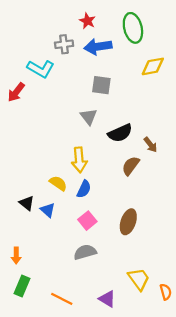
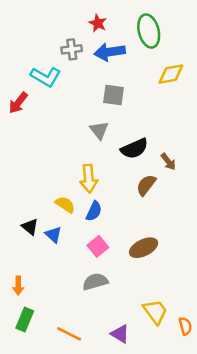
brown ellipse: (128, 222) -> (144, 248), turned 45

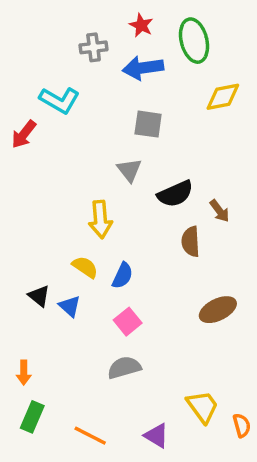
red star: (98, 23) -> (141, 25), moved
gray cross: (72, 49) -> (94, 47), moved
yellow arrow: (89, 179) -> (100, 219), moved
brown semicircle: (146, 185) -> (191, 242), turned -40
brown ellipse: (144, 248) -> (218, 310), moved

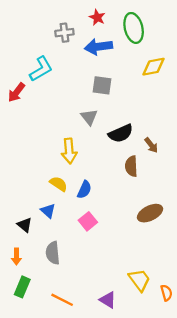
cyan L-shape: (60, 100) -> (41, 69), turned -60
black triangle: (39, 296) -> (25, 225), moved
gray semicircle: (124, 368) -> (53, 253), moved, turned -80

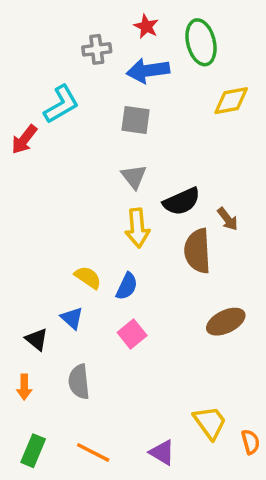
gray square: (102, 85) -> (136, 120), moved
yellow arrow: (69, 151) -> (137, 228), moved
brown semicircle: (131, 166) -> (197, 251), size x1.4
green rectangle: (22, 287) -> (33, 451), moved

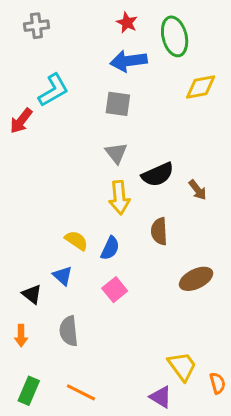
gray cross: (97, 49) -> (36, 26), moved
brown semicircle: (197, 251) -> (159, 231), moved, size x0.7
purple triangle: (162, 452) -> (161, 397), moved

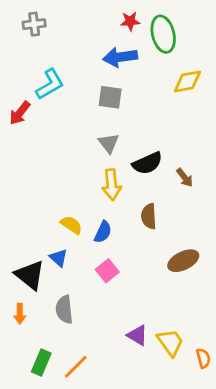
red star: (127, 23) -> (130, 21), moved, turned -30
black triangle: (32, 294) -> (30, 275), size x1.6
green rectangle: (29, 391) -> (41, 363), moved
orange line: (81, 392) -> (76, 367), turned -72
purple triangle: (161, 397) -> (137, 335), moved

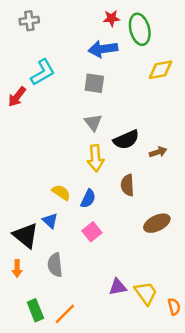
brown arrow: (185, 178) -> (158, 152), turned -70
purple triangle: (137, 335) -> (118, 287), turned -42
green rectangle: (41, 363) -> (35, 310), turned -45

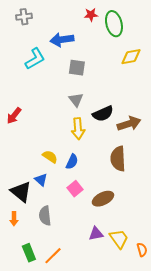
blue arrow: (103, 49) -> (62, 40), moved
red arrow: (17, 97) -> (14, 116), moved
brown arrow: (158, 152) -> (129, 124), size x1.6
brown semicircle: (127, 185) -> (118, 159), moved, size x1.4
brown ellipse: (157, 223) -> (103, 199), moved

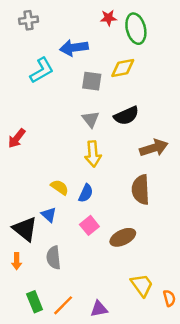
yellow diamond: (131, 57) -> (123, 68), moved
black semicircle: (103, 114) -> (126, 116), moved
purple triangle: (96, 234) -> (99, 309), moved

